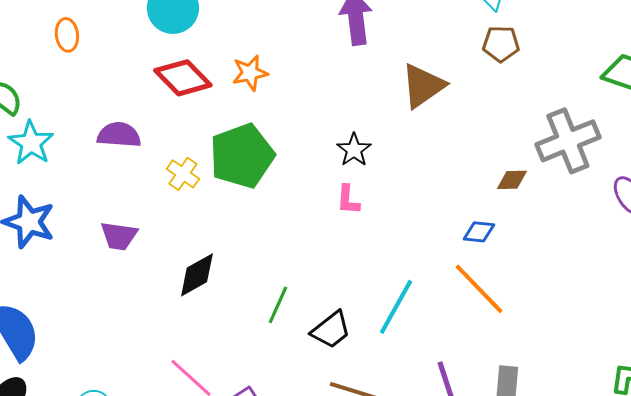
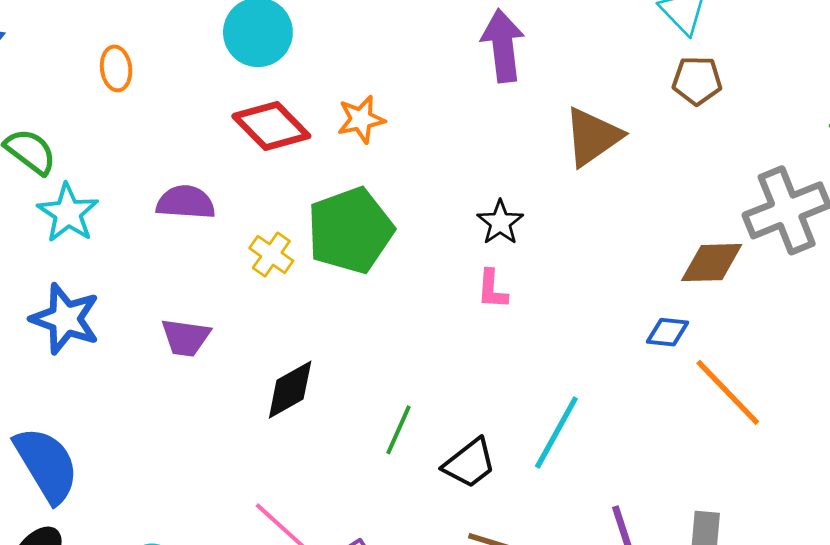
brown diamond: (512, 180) -> (712, 263), size x1.5
orange line: (479, 289) -> (728, 392), moved

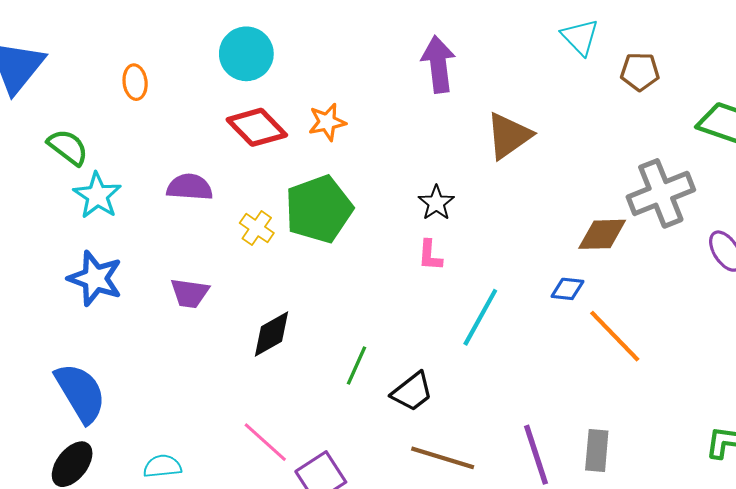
brown pentagon: (697, 81) -> (640, 72), moved
cyan line: (556, 433) -> (480, 317), moved

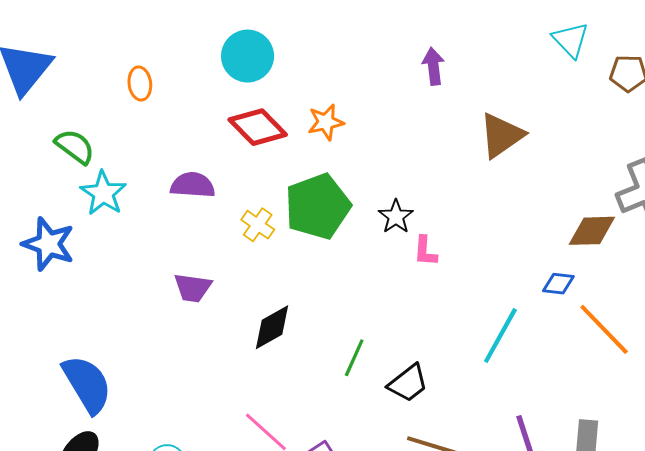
purple arrow: (438, 64) -> (433, 66), size x0.7
black star: (436, 203) -> (396, 217), moved
blue star: (95, 278) -> (48, 244), moved
cyan line: (480, 317) -> (500, 335), moved

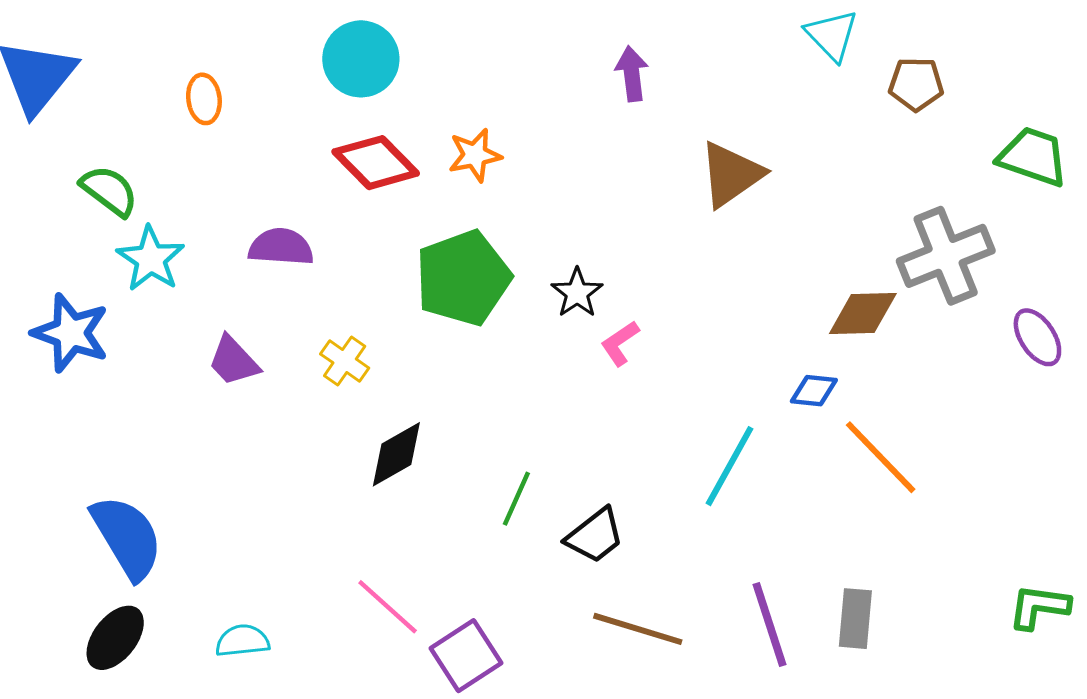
yellow cross: (258, 225) -> (345, 361), moved
pink L-shape: (425, 251) -> (620, 343), turned 52
purple trapezoid: (193, 288) -> (234, 361), moved, turned 39

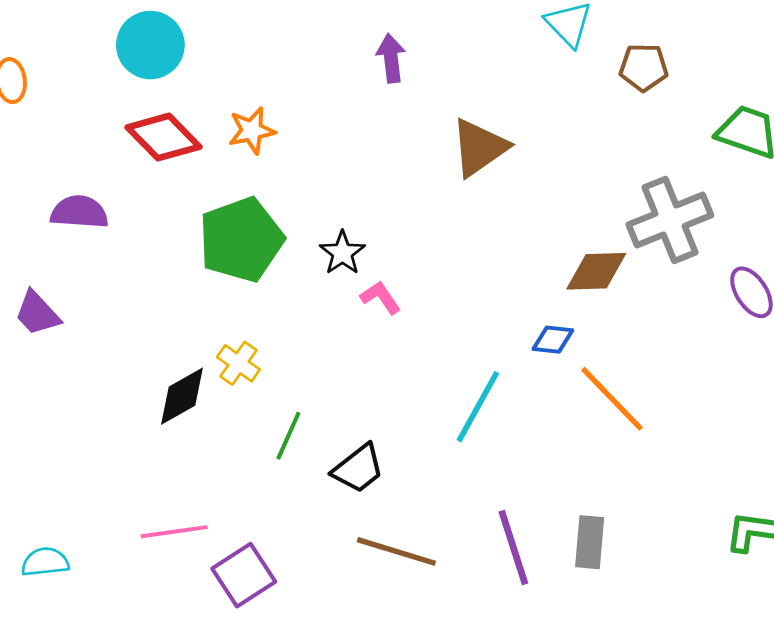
pink L-shape: (620, 343) -> (381, 298), turned 90
yellow cross: (345, 361) -> (238, 363), moved
pink line: (388, 607) -> (174, 532), turned -50

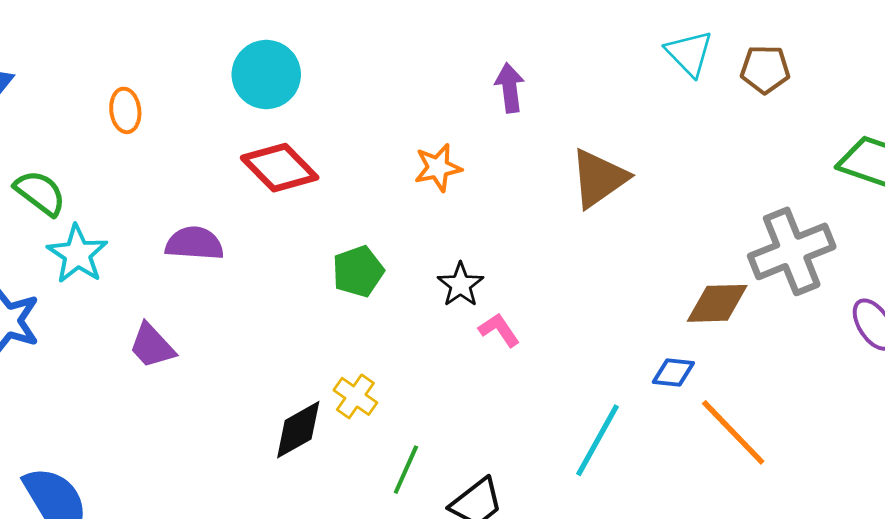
brown pentagon: (644, 67) -> (765, 69), moved
orange star: (252, 131) -> (438, 168), moved
green pentagon: (241, 240) -> (358, 271), size x0.6

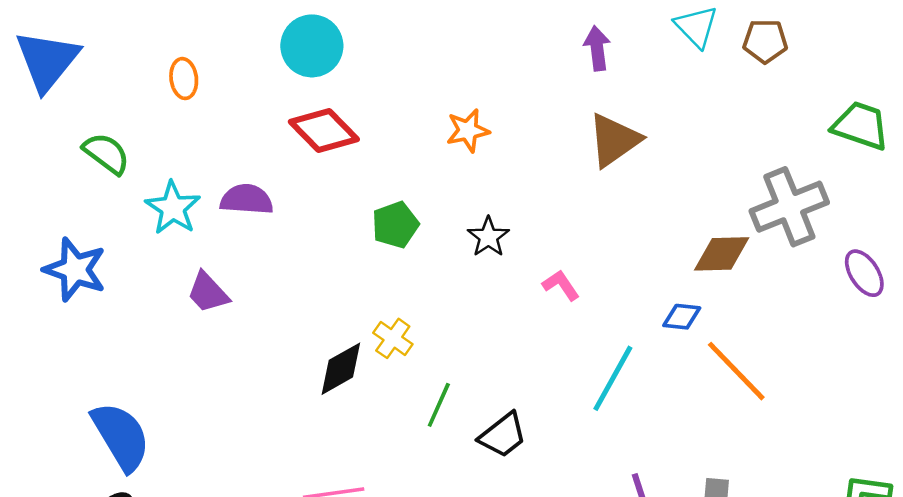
purple arrow: (510, 88) -> (597, 48), moved
cyan star: (77, 254) -> (173, 208), moved
pink L-shape: (499, 330) -> (561, 285), moved

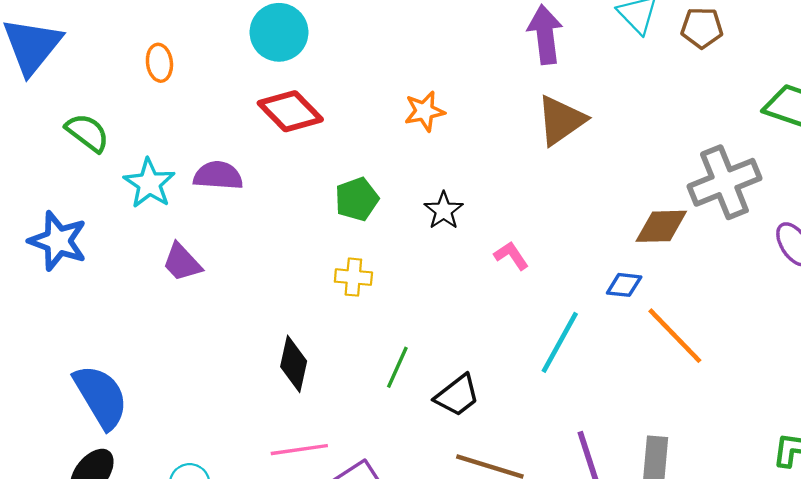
purple arrow: (597, 48) -> (545, 35), size x1.4
yellow cross: (393, 338) -> (353, 277), moved, turned -30
black diamond: (341, 369) -> (294, 364), moved, turned -48

